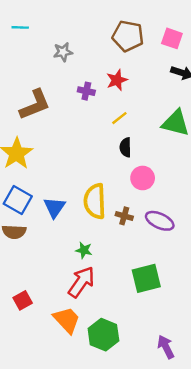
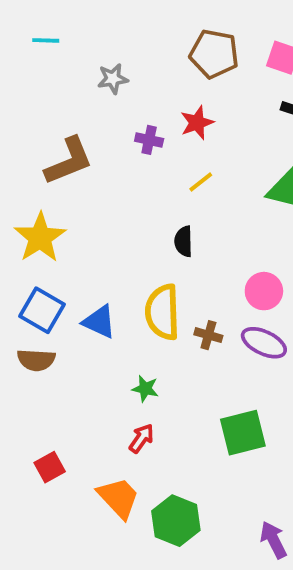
black semicircle: (125, 147) -> (184, 241), moved
pink circle: (143, 178) -> (264, 291), moved
blue triangle: (54, 207) -> (99, 322), turned -40
red arrow: (81, 282) -> (141, 438), size x0.6

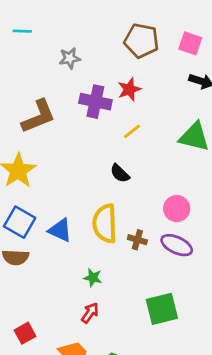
purple cross: (149, 140) -> (95, 102), size x1.6
black semicircle: (184, 241) -> (120, 173), turned -45

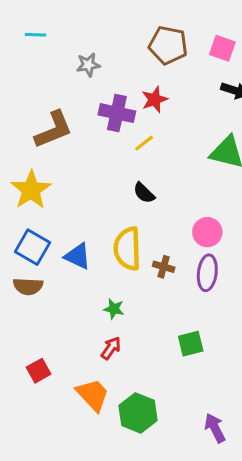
yellow line: (132, 131) -> (144, 143), moved
purple ellipse: (177, 245) -> (207, 273), turned 72
green square: (162, 309) -> (191, 344), size x0.7

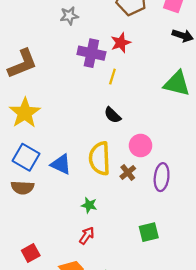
brown L-shape: (54, 130) -> (22, 64), moved
yellow line: (144, 143) -> (112, 77), turned -35
pink circle: (207, 232) -> (141, 146), moved
brown cross: (164, 267) -> (128, 172), turned 35

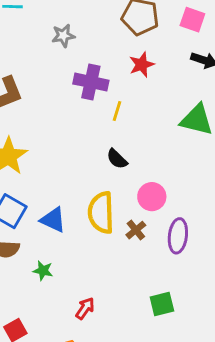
red star: (121, 43) -> (142, 65), moved
green star: (89, 205) -> (43, 271), moved

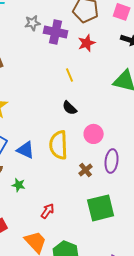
purple cross: (91, 82) -> (56, 32), moved
yellow line: (117, 111) -> (70, 75), turned -40
brown cross: (136, 230) -> (86, 170), moved
green square: (162, 304) -> (101, 208), size x1.6

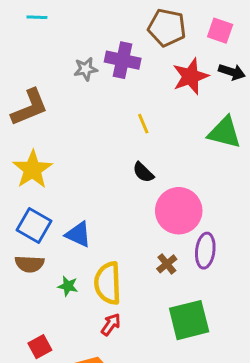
gray star: (33, 23) -> (86, 69), moved
red star: (87, 43) -> (190, 76), moved, size x1.4
pink circle: (94, 134) -> (179, 211), size x1.6
yellow semicircle: (59, 145) -> (108, 283), moved

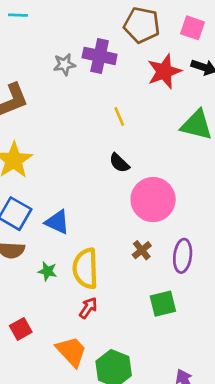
purple ellipse: (205, 251) -> (183, 256), moved
green square: (189, 320) -> (163, 304), size x0.7

